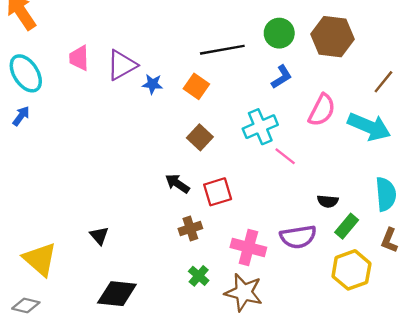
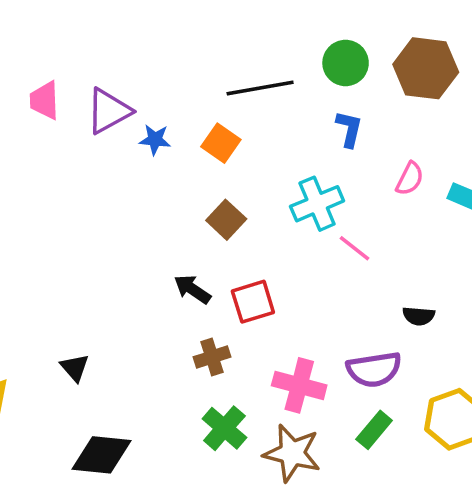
blue L-shape: (282, 77) -> (349, 129), turned -45
pink semicircle: (322, 110) -> (410, 179), size x0.7
green rectangle: (347, 226) -> (374, 430), moved
green cross: (199, 276) -> (224, 428), size x1.4

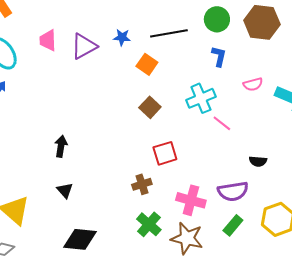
blue star: (155, 140) -> (122, 37), moved
pink semicircle: (410, 179) -> (253, 84), turned 48
black arrow: (192, 289) -> (61, 146), moved, turned 65

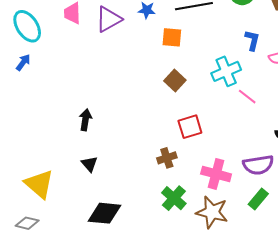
blue L-shape: (219, 56) -> (252, 40), moved
orange square: (147, 64) -> (172, 37), turned -30

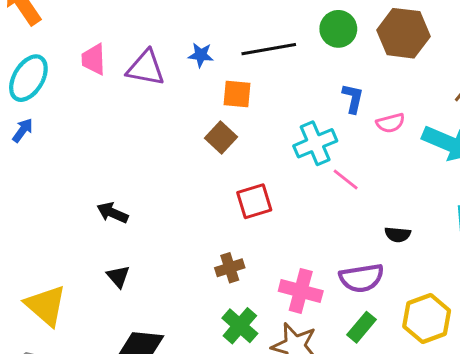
purple triangle: (109, 19) -> (146, 68), turned 40
cyan ellipse: (27, 26) -> (28, 78), turned 64
brown square: (175, 80) -> (221, 137), moved
black arrow: (85, 120) -> (112, 213), turned -75
red square: (190, 127) -> (254, 201), moved

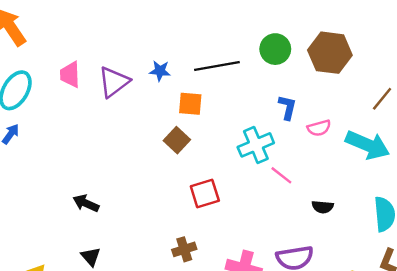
purple triangle: (146, 68) -> (114, 82), turned -48
black semicircle: (398, 235) -> (323, 207), moved

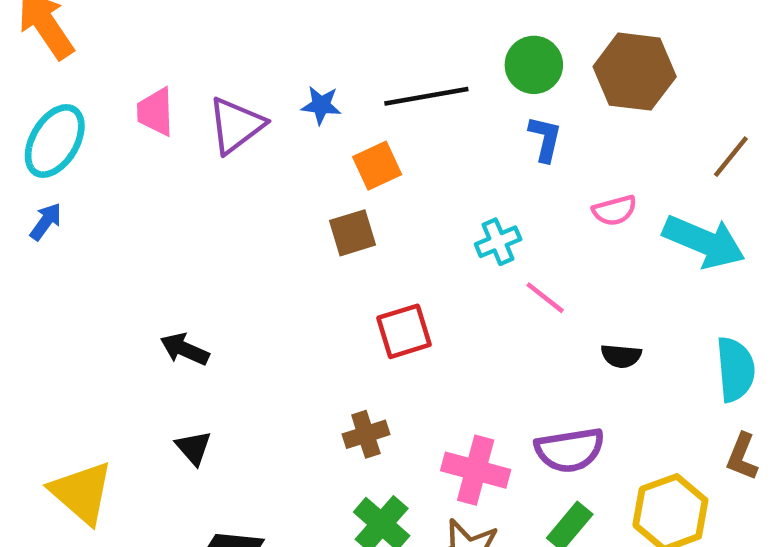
orange square: (190, 104) -> (377, 166), turned -30
blue L-shape: (287, 107) -> (545, 139), moved
brown square: (177, 140) -> (352, 233), turned 30
cyan cross: (256, 145) -> (498, 242), size x0.7

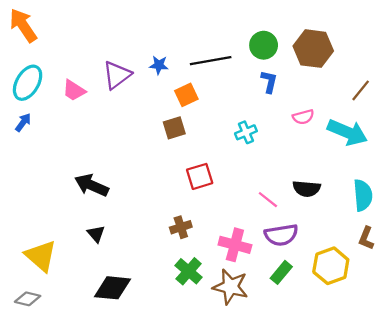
pink trapezoid: (155, 112) -> (74, 90), moved, turned -55
pink line: (545, 298) -> (268, 200), moved
black arrow: (185, 349) -> (92, 185), size x1.4
black semicircle: (621, 356) -> (307, 189), size x1.4

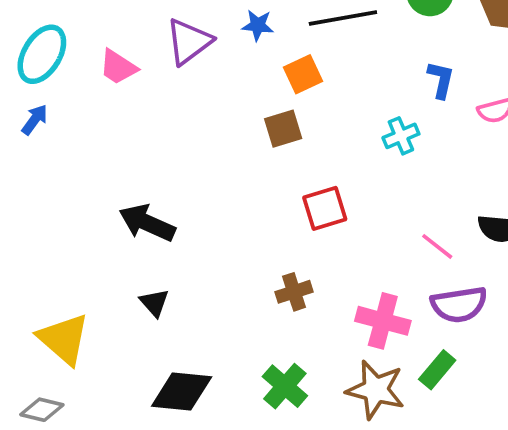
blue L-shape: (269, 82) -> (441, 80), moved
green cross: (189, 271) -> (285, 386), moved
green rectangle: (281, 272) -> (437, 370), moved

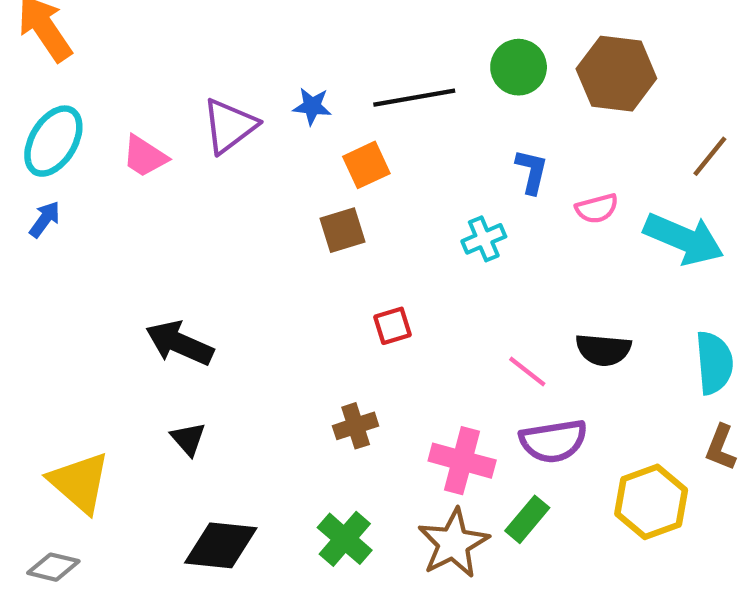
red square: (325, 208) -> (392, 326), size x0.7
brown star: (376, 390) -> (453, 543), turned 30

